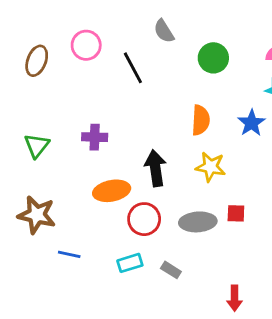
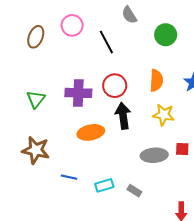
purple cross: (95, 137) -> (78, 93), size x1.4
red circle: (144, 219) -> (115, 86), moved
blue line: (69, 254) -> (69, 177), moved

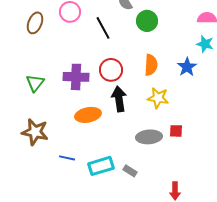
green circle: (166, 35) -> (147, 21), moved
cyan rectangle: (104, 185) -> (101, 166), size x1.4

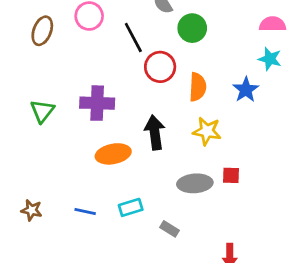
red circle: (111, 70) -> (160, 67), moved
brown star: (35, 132) -> (32, 210), moved, size x0.6
cyan rectangle: (101, 166) -> (131, 207), moved, size x0.7

